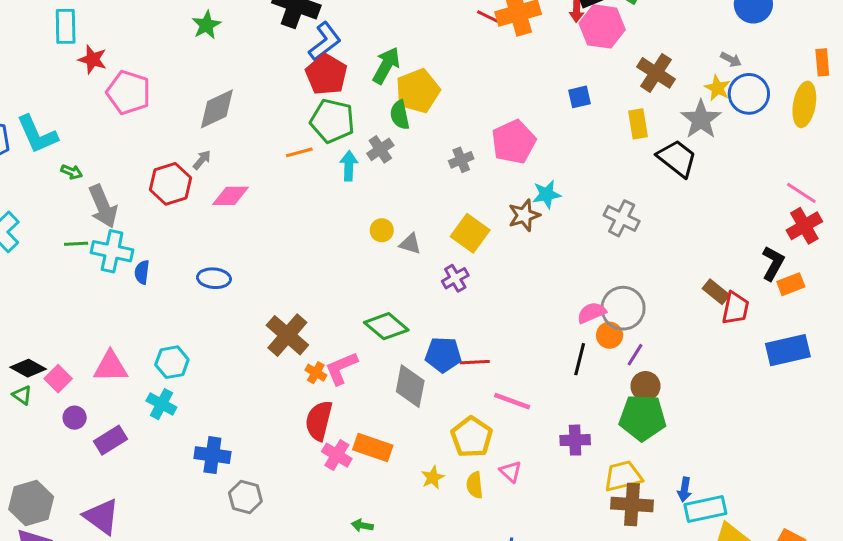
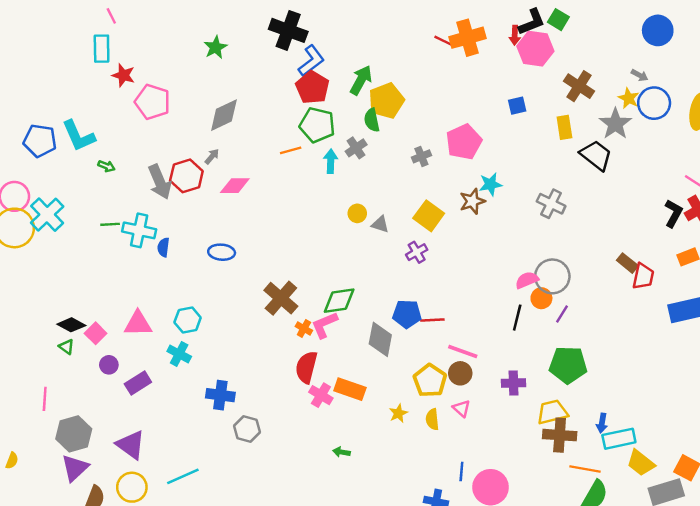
gray arrow: (103, 206) -> (160, 182), moved
black L-shape: (773, 263) -> (673, 213), moved
green diamond: (386, 326) -> (339, 301), moved, turned -48
brown circle: (645, 386) -> (460, 373), moved

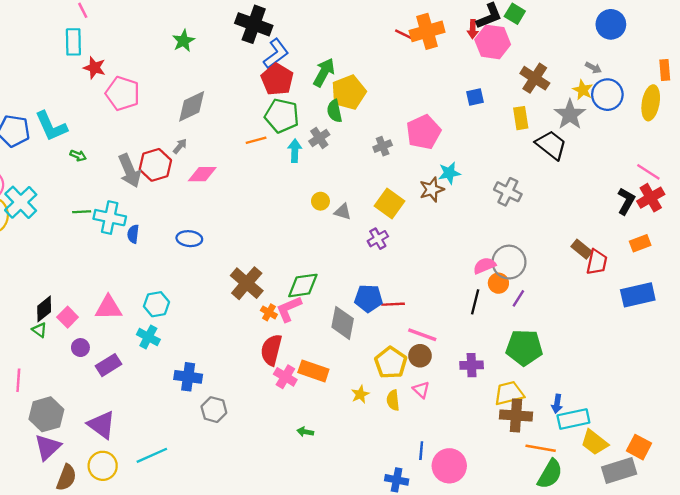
black diamond: (71, 325) -> (44, 309), turned -68

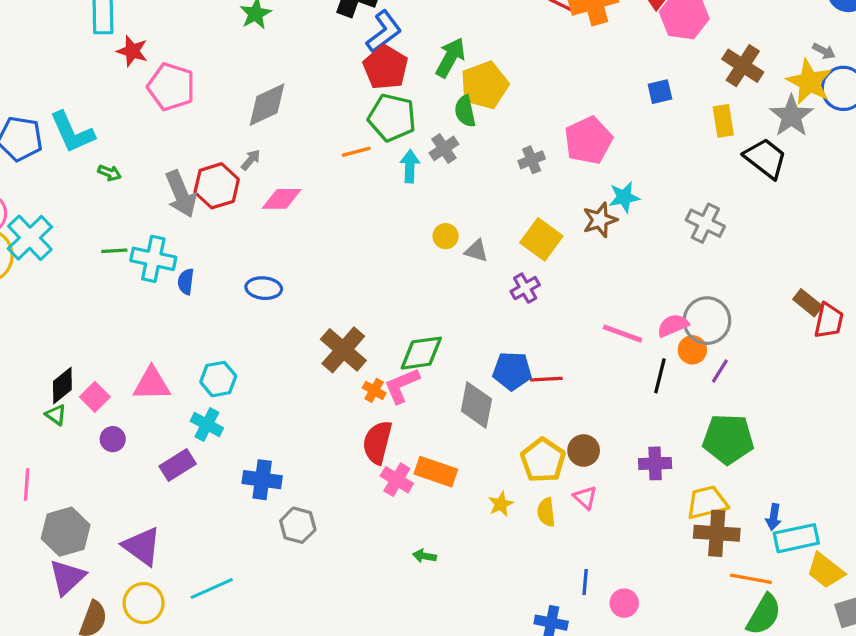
yellow star: (583, 90) -> (809, 82), size x1.6
pink line: (422, 335) -> (623, 334), moved
purple rectangle: (109, 365) -> (178, 465), moved
pink circle: (449, 466) -> (624, 603), size x0.6

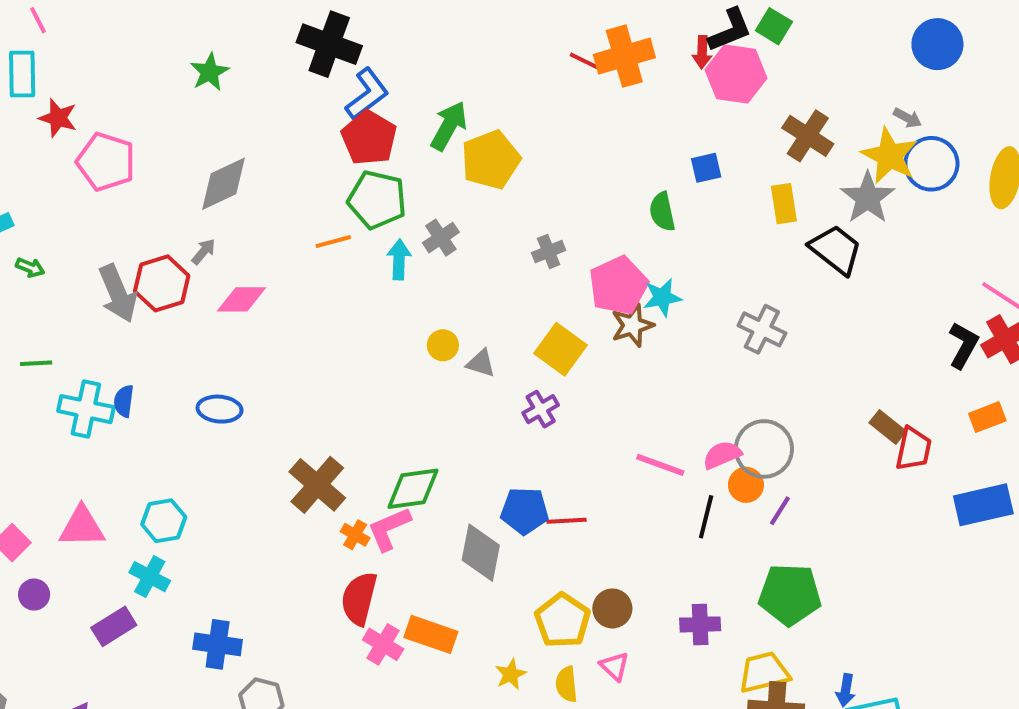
green semicircle: (465, 111) -> (662, 212), moved
pink pentagon: (588, 140) -> (618, 285), moved
cyan cross: (153, 259) -> (86, 409), moved

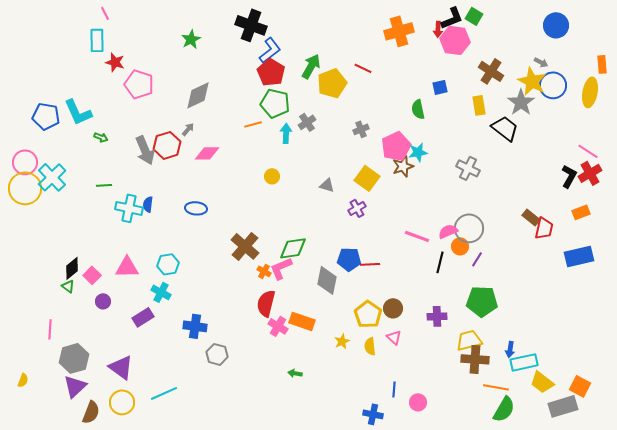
red line: (586, 62) -> (363, 68), moved
yellow circle: (443, 345) -> (272, 176), moved

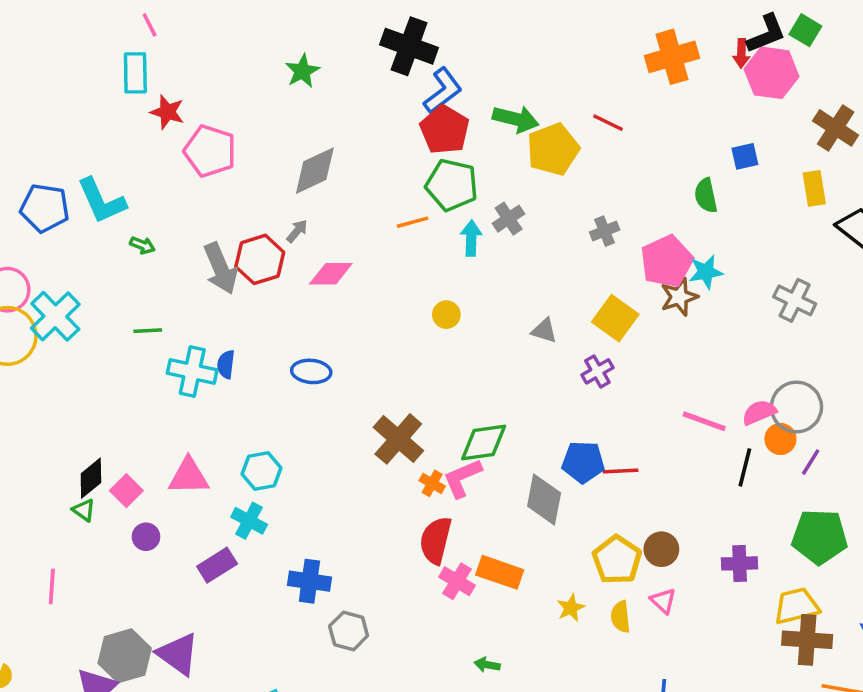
green arrow: (311, 66) -> (516, 119), turned 75
gray hexagon: (74, 358) -> (125, 656), moved

